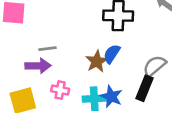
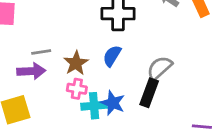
brown star: (97, 61) -> (76, 63), moved
pink cross: (60, 90) -> (77, 89), moved

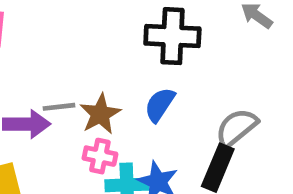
gray line: (41, 52) -> (59, 107), moved

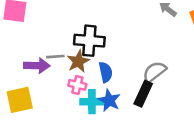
black cross: (172, 36) -> (89, 41), moved
blue semicircle: (160, 105) -> (106, 72), moved, turned 132

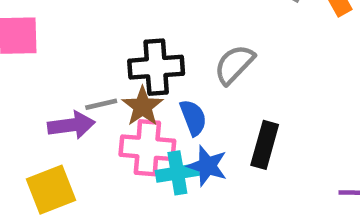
gray semicircle: (154, 72) -> (234, 64), moved
pink cross: (77, 85) -> (147, 148), size x1.6

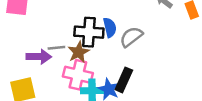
blue semicircle: (193, 118) -> (110, 27), moved
black rectangle: (265, 145) -> (124, 80), moved

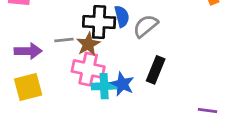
purple arrow: (39, 57) -> (28, 51), moved
black rectangle: (124, 80) -> (156, 70), moved

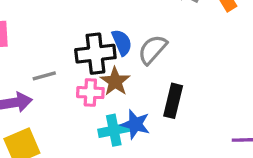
gray line: (64, 40) -> (44, 76), moved
brown star: (88, 44) -> (115, 81), moved
pink cross: (88, 69) -> (90, 93), moved, size x0.7

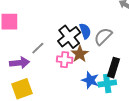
black cross: (95, 54) -> (69, 37), turned -35
gray line: (44, 76) -> (38, 48), turned -32
cyan cross: (114, 130) -> (107, 83), moved

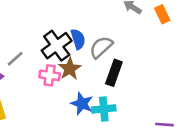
black rectangle: (113, 68) -> (114, 73), moved

